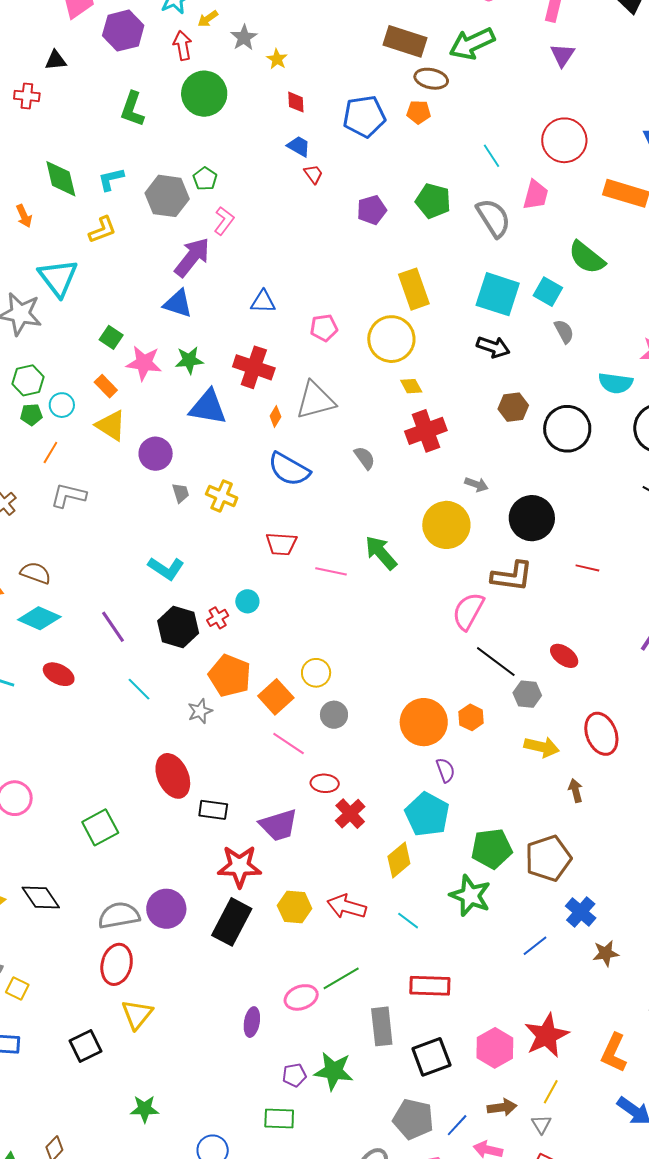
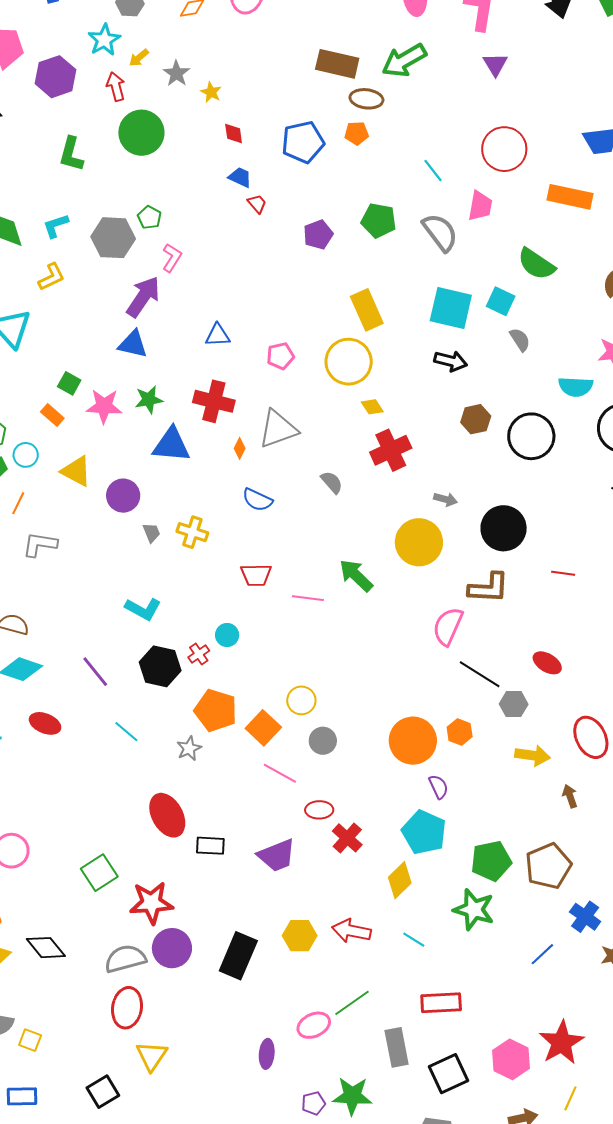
orange rectangle: (106, 386) -> (52, 415), moved
blue semicircle: (289, 469) -> (257, 500), size x0.7
red star: (239, 866) -> (151, 903), moved

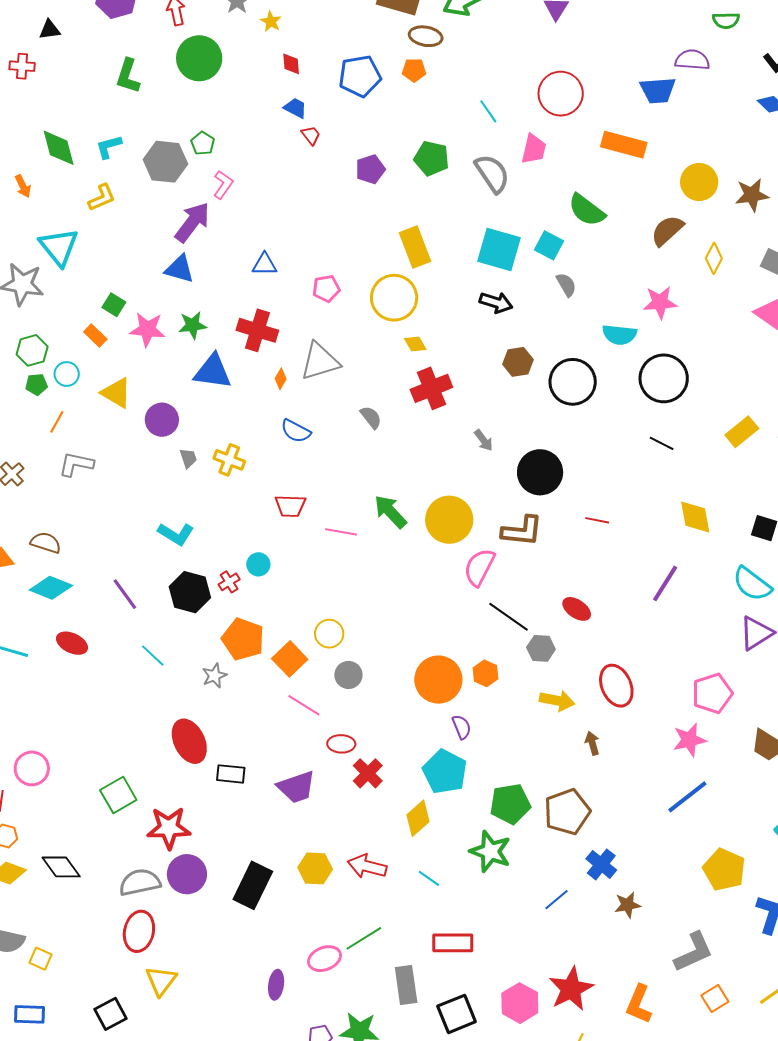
gray arrow: (445, 499) -> (484, 440), turned 35
yellow circle: (419, 542) -> (449, 520), moved

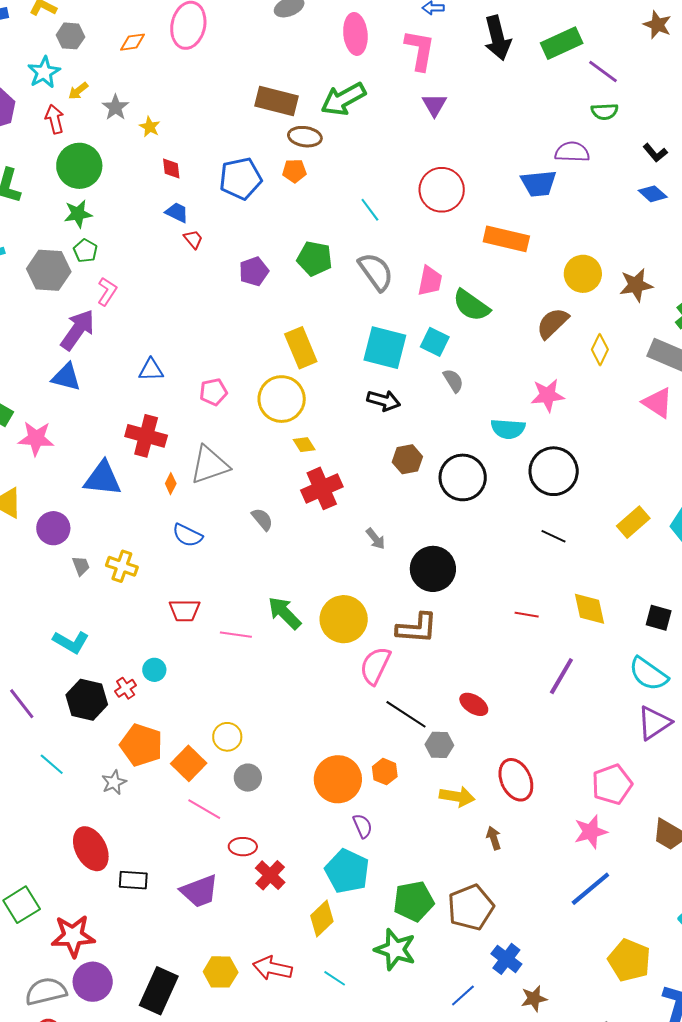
pink trapezoid: (534, 149) -> (430, 281), moved
green star: (193, 325) -> (78, 214), moved
red line: (597, 520) -> (527, 615), moved

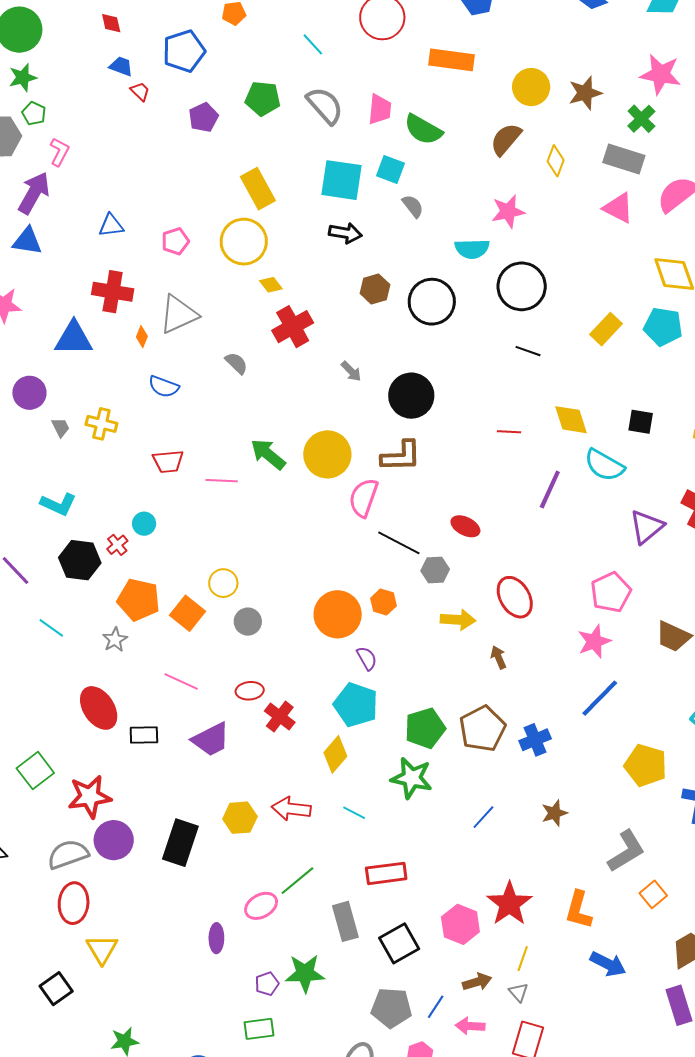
blue pentagon: (240, 179) -> (184, 51), moved
cyan semicircle: (648, 674) -> (604, 465), moved
pink line: (204, 809) -> (181, 681), moved
blue cross: (506, 959) -> (535, 740), moved, turned 36

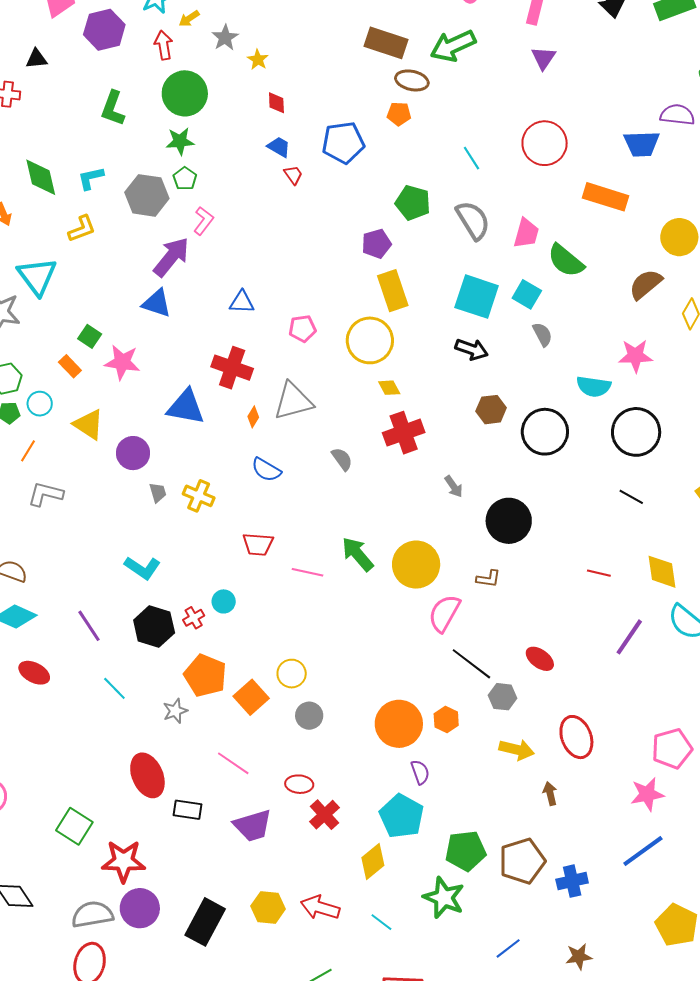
purple pentagon: (203, 117) -> (376, 244), moved
brown L-shape: (401, 456) -> (488, 579), size x0.6
green square: (35, 771) -> (74, 826), turned -30

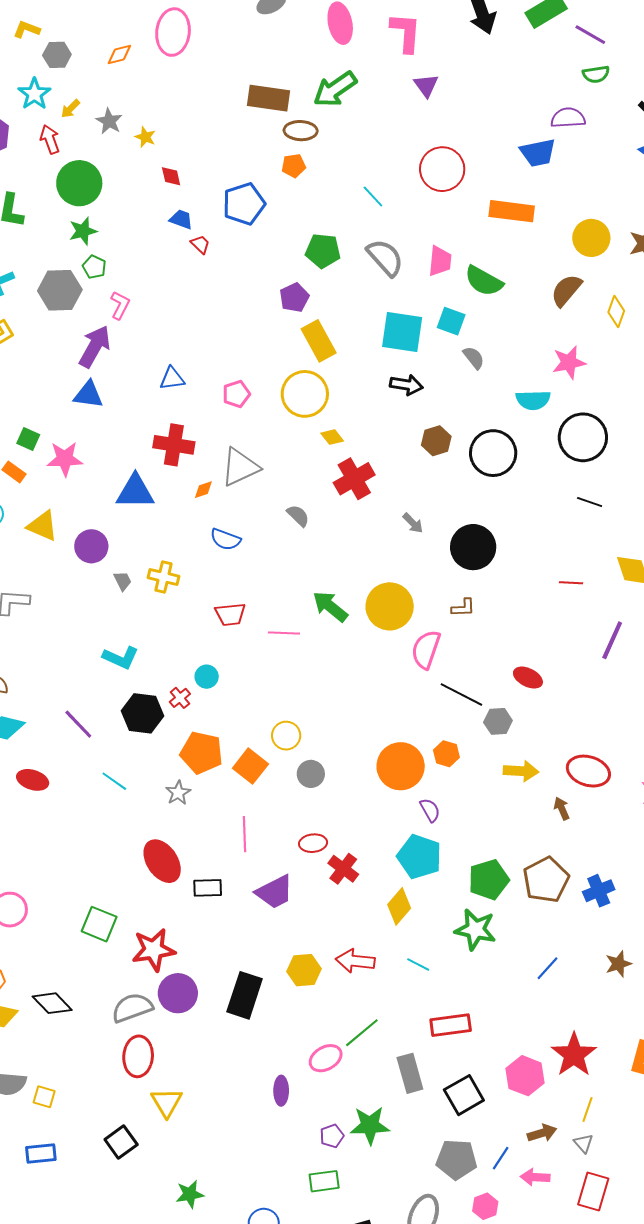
orange diamond: (253, 417) -> (203, 490), turned 50
red ellipse: (576, 737) -> (588, 771), moved, turned -42
pink line: (233, 763) -> (245, 834), turned 64

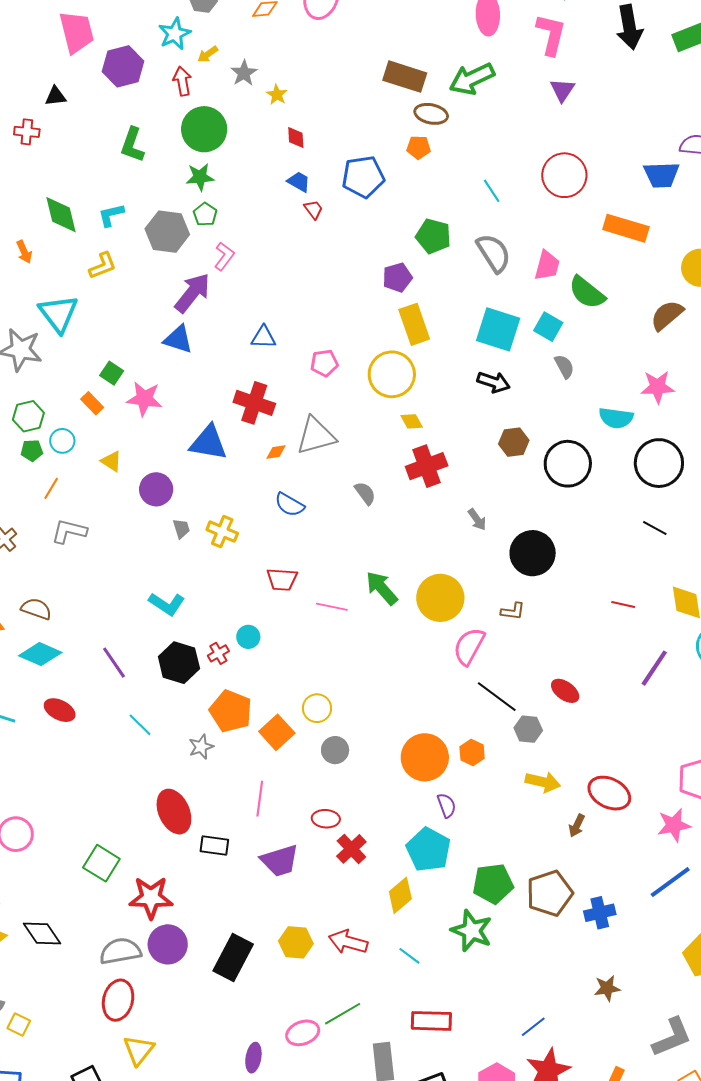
yellow triangle: (43, 526) -> (111, 461), size x0.7
brown arrow: (562, 808) -> (577, 826), turned -140
blue line: (548, 968) -> (533, 1027), moved

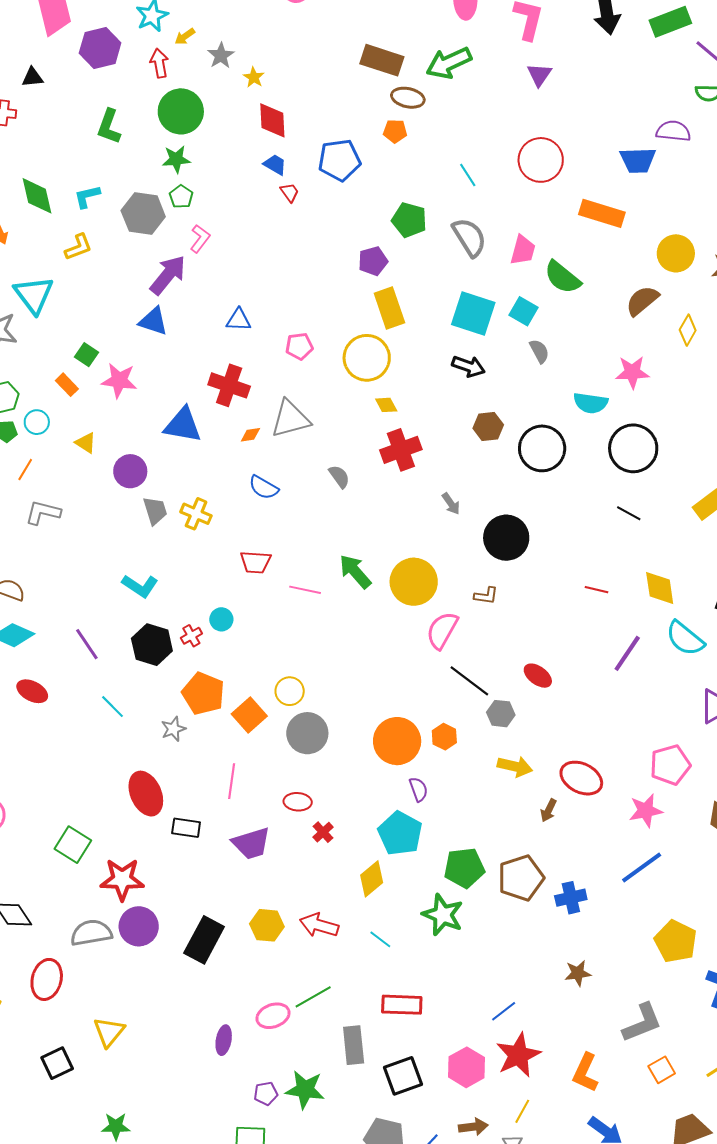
red diamond: (296, 138) -> (272, 120), size x1.6
gray trapezoid: (181, 529) -> (155, 511), size x1.4
gray circle: (335, 750) -> (307, 733), size x1.5
red cross: (351, 849) -> (323, 832), size x0.7
red ellipse: (118, 1000) -> (47, 979), moved

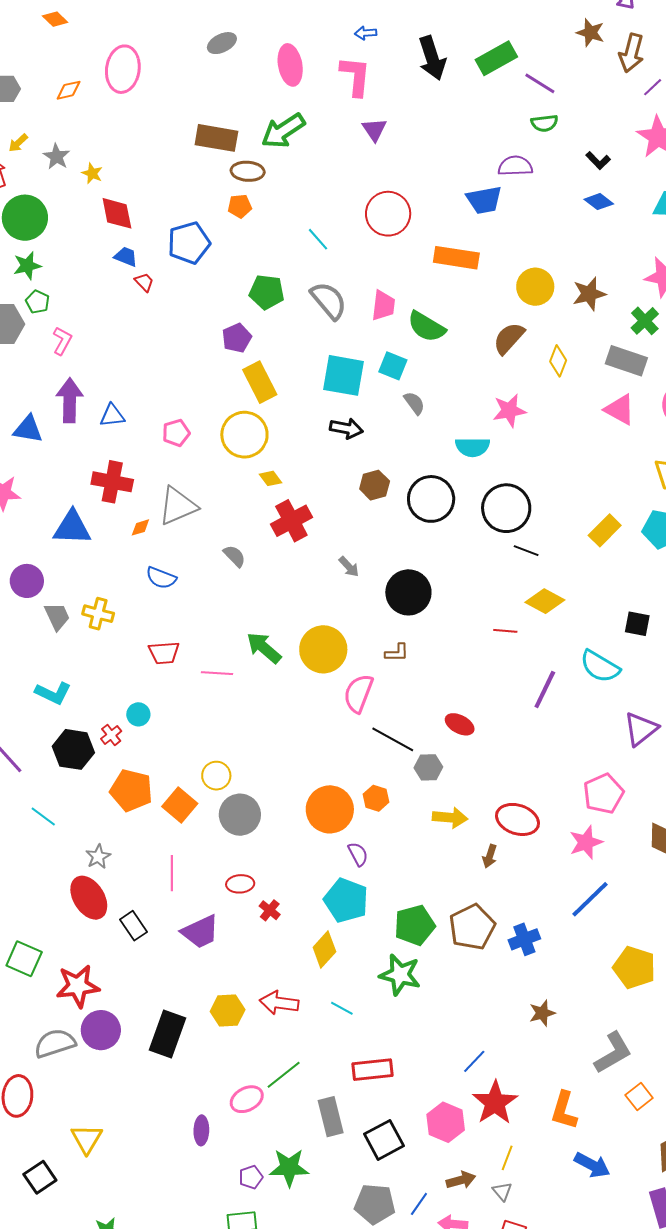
purple arrow: (168, 275) -> (70, 400), moved, turned -30
black circle: (633, 448) -> (506, 508), moved
yellow diamond: (660, 588) -> (545, 601), moved, turned -45
gray star: (173, 729) -> (98, 857), moved
black rectangle: (186, 828) -> (134, 926), turned 56

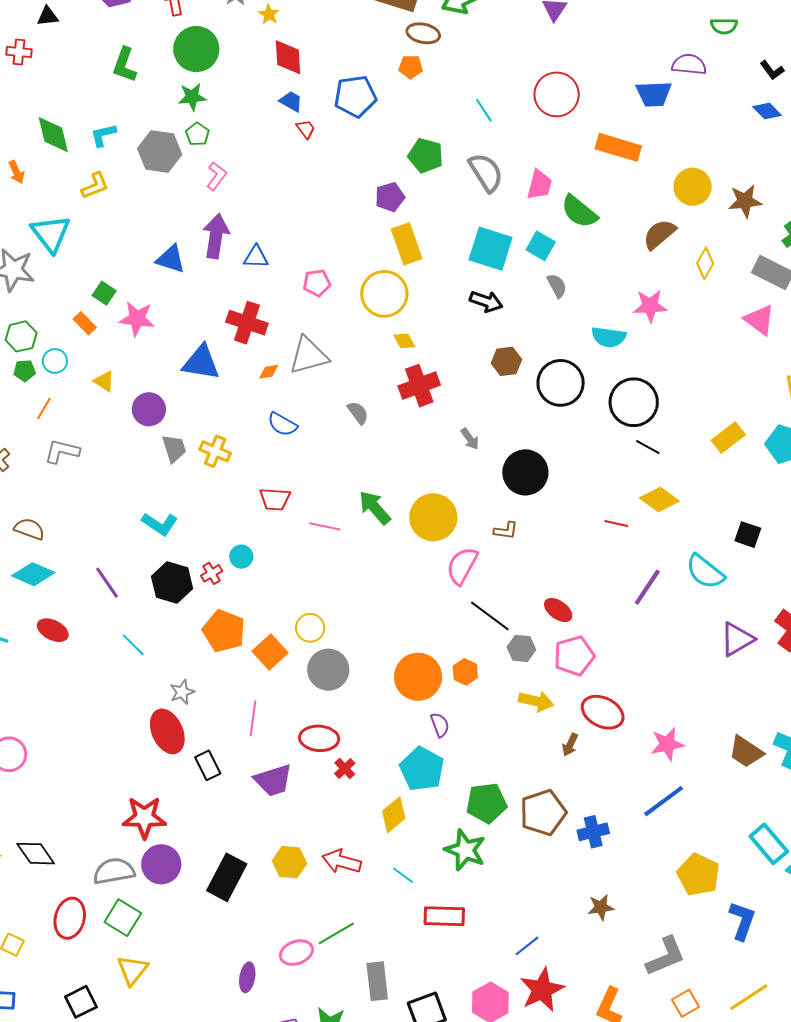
pink pentagon: (603, 794) -> (574, 656), moved
red ellipse: (240, 884) -> (319, 738), size x1.4
green square: (24, 959) -> (123, 918), moved
red rectangle: (373, 1070) -> (444, 916), moved

